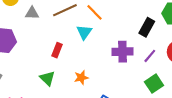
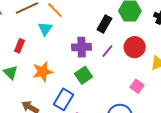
orange star: (81, 78) -> (43, 72), size x1.5
green square: (154, 84) -> (83, 75), moved

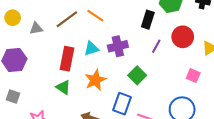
cyan triangle: (45, 29) -> (91, 48), moved, turned 49
red rectangle: (20, 46) -> (67, 59), size x1.6
purple cross: (82, 47) -> (118, 46), moved

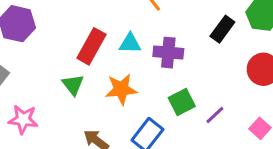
purple line: (156, 46) -> (215, 115), moved

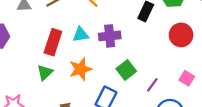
green triangle: (73, 85) -> (45, 72), turned 36
purple line: (215, 115) -> (152, 85), moved

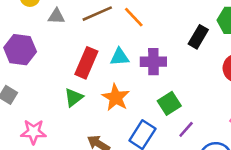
orange star: (81, 69) -> (116, 97), turned -30
purple line: (152, 85) -> (186, 129), moved

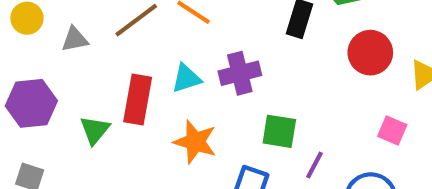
green triangle: (74, 98) -> (95, 130), moved
green square: (169, 103) -> (279, 131), turned -35

